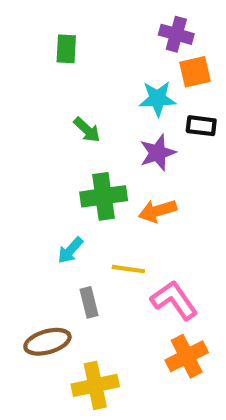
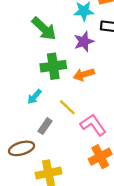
green arrow: (87, 130) -> (44, 29), size x1.6
yellow line: (128, 269) -> (67, 107), turned 36
gray rectangle: (89, 302) -> (45, 126), turned 49

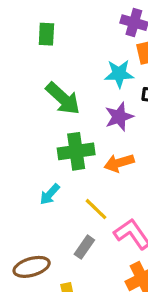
gray rectangle: (45, 126) -> (84, 247), moved

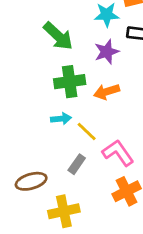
cyan arrow: (50, 194) -> (61, 119), moved, turned -138

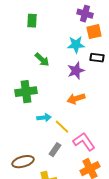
green arrow: (58, 36) -> (42, 60), size x0.7
green cross: (70, 82) -> (26, 92), moved

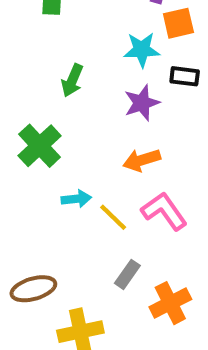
green arrow: (42, 60) -> (72, 80), turned 70
green cross: (26, 92) -> (40, 146), turned -35
pink L-shape: (84, 142) -> (164, 211), moved
gray rectangle: (55, 150) -> (127, 274), moved

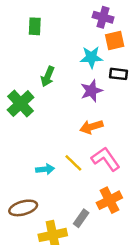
green cross: (40, 146) -> (21, 104), moved
cyan arrow: (76, 199) -> (45, 169), moved
gray rectangle: (127, 274) -> (81, 218), moved
orange cross: (170, 303) -> (109, 200), moved

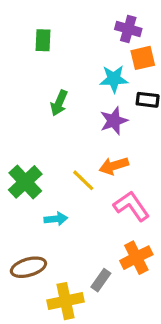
green cross: (21, 104) -> (25, 182), moved
yellow line: (73, 163) -> (83, 180), moved

